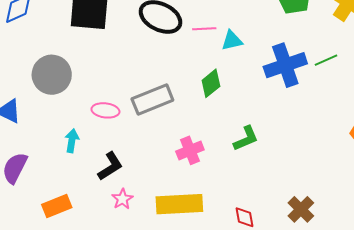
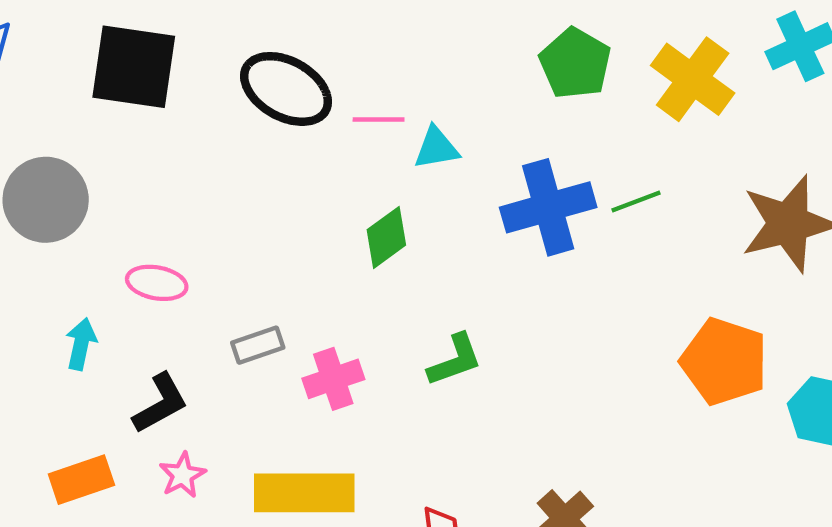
gray rectangle: (152, 100) -> (258, 345), moved, size x0.6
orange rectangle: (57, 206) -> (81, 480), moved

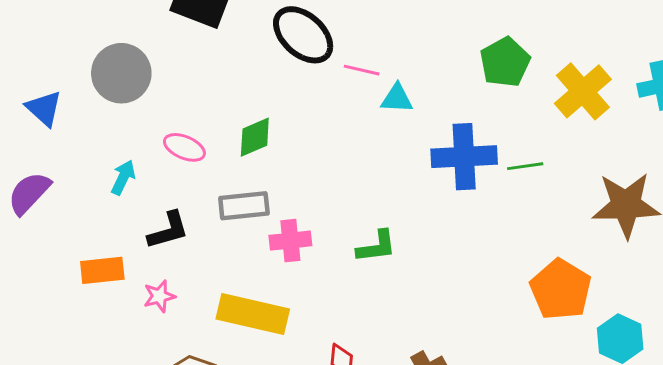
green diamond: (386, 237) -> (255, 137), moved
gray rectangle: (258, 345) -> (244, 206), size x1.4
pink star: (182, 475) -> (159, 296), moved

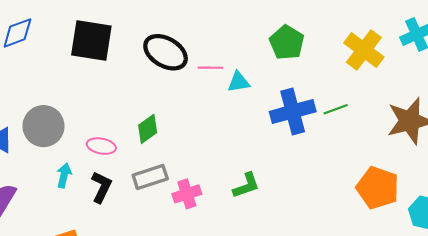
green pentagon: (505, 62) -> (287, 43), moved
gray circle: (121, 73) -> (43, 126), moved
black L-shape: (168, 230) -> (101, 187), moved, turned -36

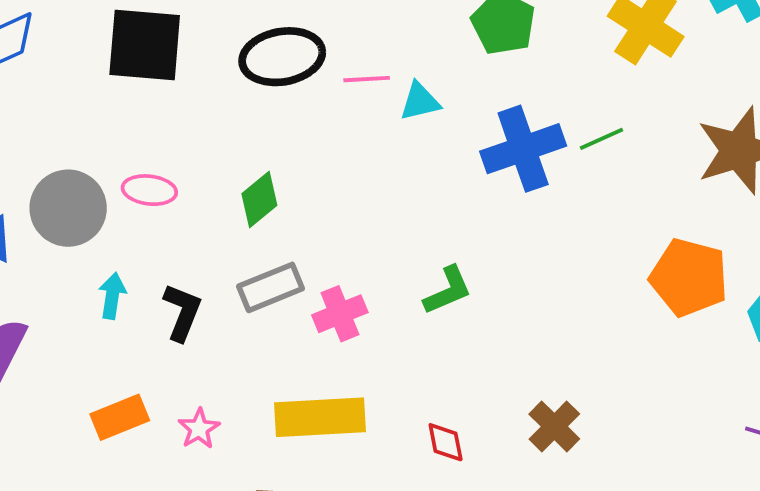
black ellipse: (166, 52) -> (282, 57), turned -36
pink ellipse: (101, 146) -> (149, 190), moved

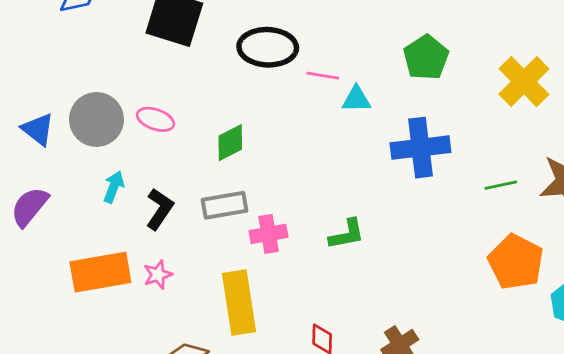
green line: (602, 139) -> (501, 185), moved
orange rectangle: (120, 417) -> (100, 272), size x1.5
yellow rectangle: (320, 417) -> (239, 303), turned 72
pink star: (199, 429) -> (158, 275), moved

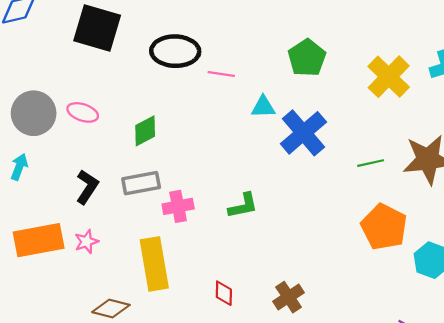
cyan triangle: (356, 99) -> (263, 107), moved
blue cross: (420, 148) -> (303, 133), turned -33
cyan arrow: (114, 187) -> (19, 167), moved

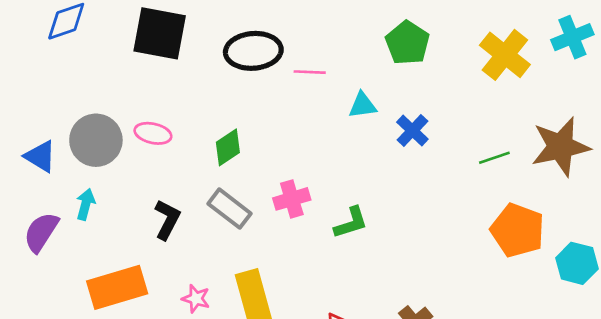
blue cross: (303, 133) -> (412, 131), size x0.6
gray rectangle: (141, 183) -> (229, 209), turned 54
pink cross: (178, 206) -> (292, 199), moved
pink star: (86, 242) -> (196, 299), moved, turned -30

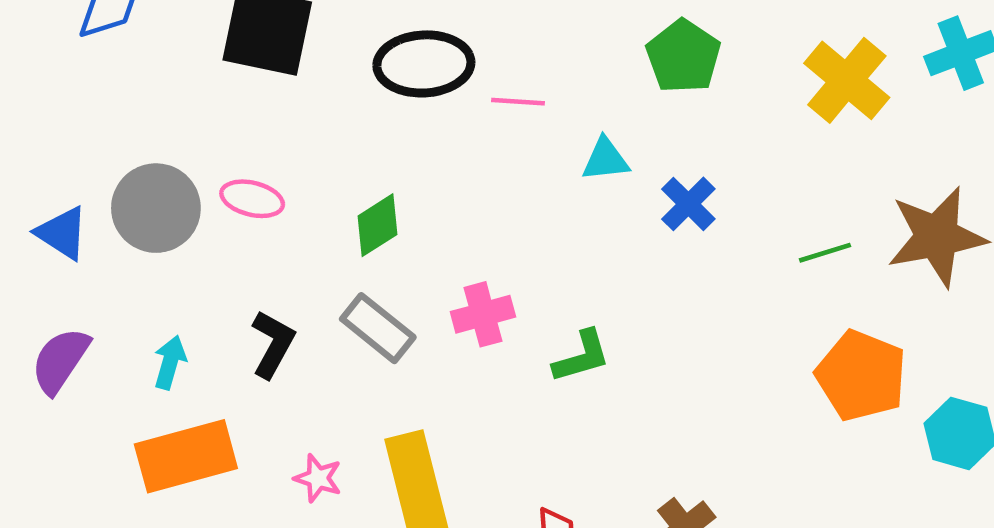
cyan arrow: (86, 204) -> (170, 362), moved

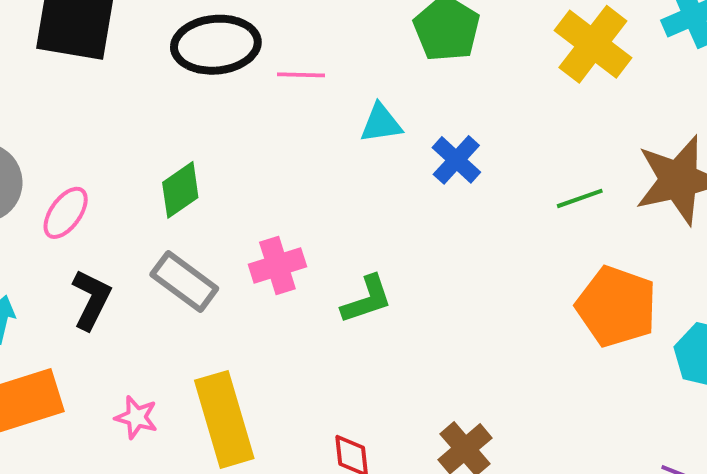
pink ellipse: (252, 199) -> (66, 213), moved, turned -66

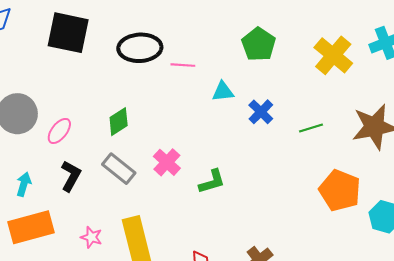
green line: (580, 198) -> (311, 128), moved
pink cross: (277, 265) -> (167, 162), turned -32

